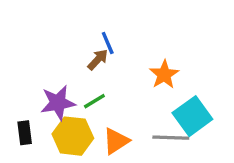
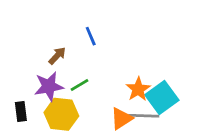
brown arrow: (98, 60) -> (57, 56), moved
orange star: (164, 75) -> (138, 89), moved
orange triangle: (116, 141) -> (121, 118), moved

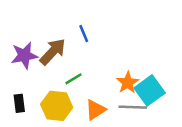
brown arrow: (57, 56) -> (53, 52), size x1.6
purple star: (49, 86) -> (24, 56), moved
orange triangle: (121, 118) -> (95, 110), moved

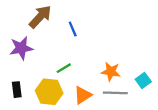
brown arrow: (53, 52) -> (40, 17), moved
orange star: (128, 83) -> (111, 72), turned -30
cyan square: (150, 90) -> (143, 81), moved, size x0.6

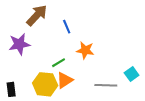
orange star: (111, 72) -> (85, 50), moved
black rectangle: (17, 90) -> (11, 89), moved
orange triangle: (83, 95) -> (65, 80), moved

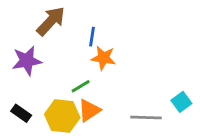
blue line: (67, 27) -> (92, 37), turned 32
orange star: (85, 50) -> (103, 58), moved
black rectangle: (11, 89) -> (21, 113), moved, turned -48

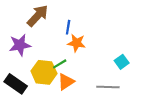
cyan square: (181, 102) -> (122, 62), moved
black rectangle: (21, 113) -> (16, 84), size x1.5
yellow hexagon: (62, 116) -> (44, 72), moved

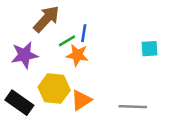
orange star: (77, 43) -> (77, 55), moved
cyan square: (122, 62) -> (149, 49), moved, turned 32
green line: (60, 64) -> (67, 41), moved

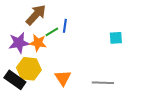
orange star: (77, 55) -> (38, 43), moved
yellow hexagon: (54, 89) -> (29, 69), moved
orange triangle: (81, 100) -> (63, 78), turned -30

